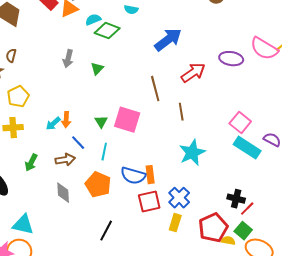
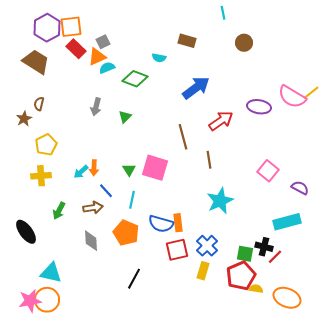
cyan semicircle: (93, 20) -> (107, 68), moved
cyan rectangle: (247, 148) -> (287, 222), moved, turned -48
green square: (243, 231) -> (245, 254), moved, turned -30

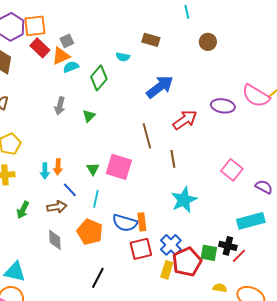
green diamond: (135, 79) -> (99, 78), turned -70
cyan arrow: (81, 172) -> (45, 171), turned -49
red pentagon: (241, 276) -> (187, 262), moved

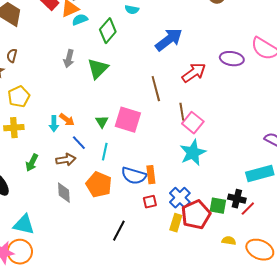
green triangle: (89, 116) -> (98, 69), size x1.6
orange arrow: (58, 167) -> (67, 120), turned -56
pink square: (232, 170) -> (193, 123), moved
red square: (141, 249) -> (150, 202), size x0.6
black line: (98, 278) -> (119, 231), moved

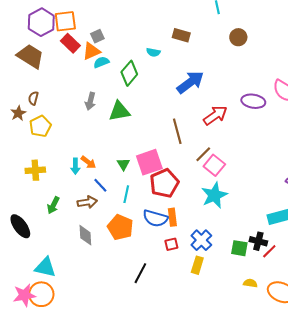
green triangle: (98, 69) -> (119, 111), turned 35
yellow pentagon: (19, 97) -> (40, 126), moved
brown line: (182, 112) -> (203, 154), turned 54
pink square: (128, 120) -> (149, 162), turned -36
red pentagon: (196, 215) -> (164, 183), moved

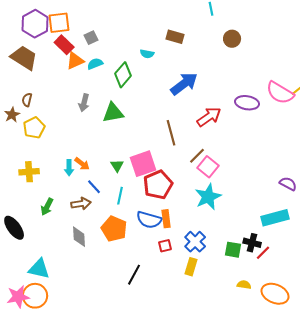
orange triangle: (91, 51) -> (75, 61), moved

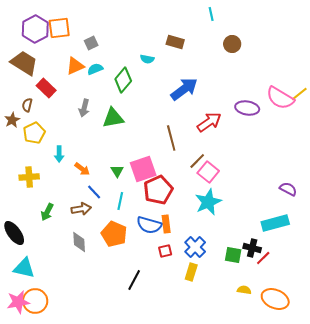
red rectangle: (64, 45) -> (46, 88), moved
cyan arrow: (69, 168) -> (59, 154), moved
cyan triangle: (39, 269) -> (24, 268), moved

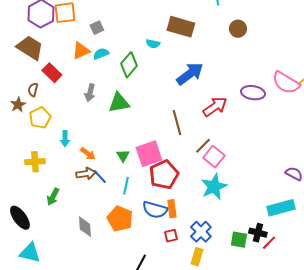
brown rectangle: (175, 42) -> (181, 27), size x1.5
brown arrow: (81, 209) -> (86, 174), moved

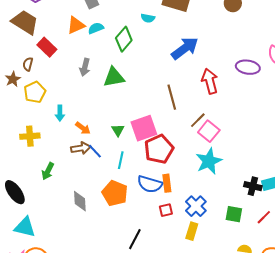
red arrow: (215, 107) -> (210, 81), turned -70
black cross: (258, 233) -> (253, 186), moved

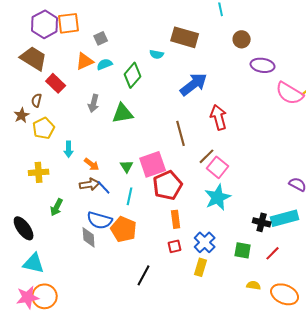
purple ellipse: (248, 67) -> (263, 65), moved
blue semicircle: (150, 184) -> (100, 220), moved

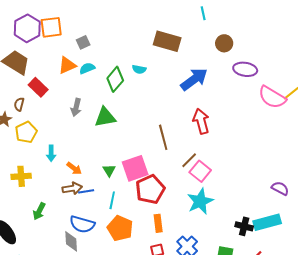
cyan semicircle: (157, 54) -> (139, 69), moved
blue arrow: (194, 84) -> (194, 79), moved
blue line: (104, 187) -> (86, 191), turned -56
orange pentagon: (124, 229) -> (120, 228), moved

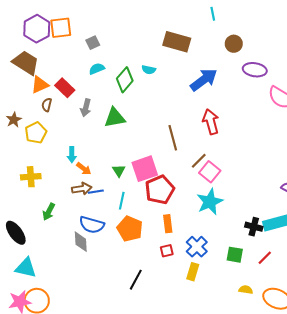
orange triangle: (67, 65) -> (40, 85), moved
red rectangle: (38, 87) -> (65, 88), moved
brown semicircle: (19, 104) -> (47, 105), moved
cyan arrow: (51, 153) -> (72, 155), moved

